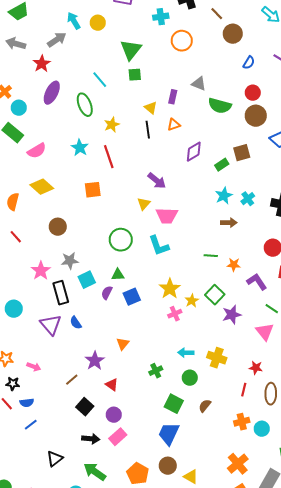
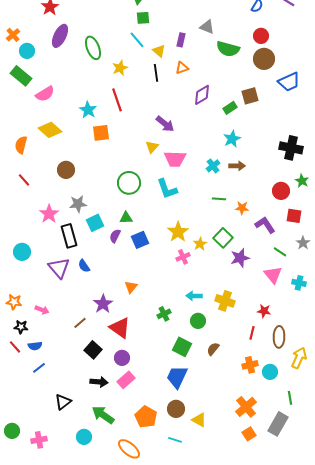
cyan line: (100, 80) -> (137, 40), moved
cyan star: (80, 148) -> (88, 110), moved
cyan cross: (248, 199) -> (213, 166), moved
red triangle: (112, 385) -> (120, 328), size x1.6

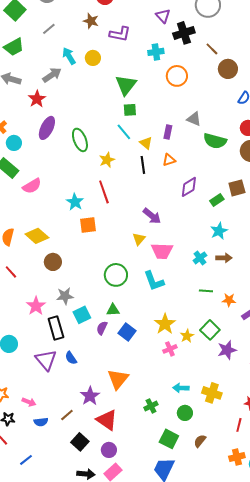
yellow diamond: (50, 130) -> (37, 236), moved
blue square: (140, 240) -> (127, 332), turned -30
orange triangle: (131, 287) -> (118, 379), size x1.6
blue semicircle: (35, 346) -> (41, 422), moved

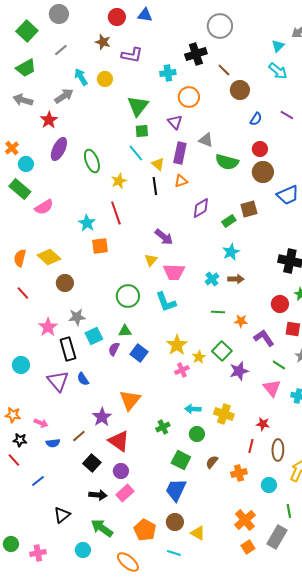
purple triangle: (163, 16) -> (175, 122), moved
purple rectangle: (168, 132) -> (180, 153), size x1.5
orange cross: (237, 457) -> (239, 473), moved

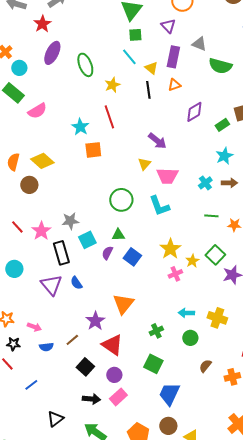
brown circle: (65, 283) -> (29, 185), moved
red line: (23, 293) -> (17, 227), moved
green square: (181, 460) -> (153, 364), moved

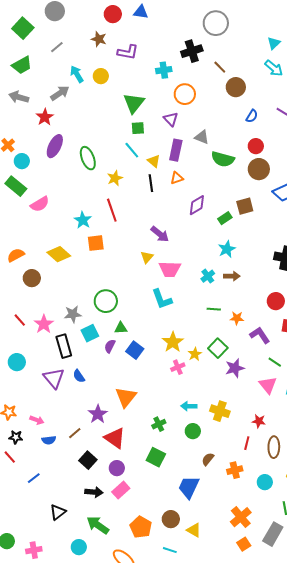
yellow diamond: (42, 161) -> (59, 254), moved
orange semicircle: (13, 162) -> (16, 255), turned 48
green circle: (121, 200) -> (106, 301), moved
blue trapezoid: (169, 394) -> (189, 487), moved

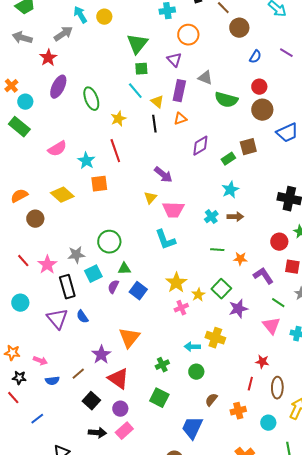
pink semicircle: (40, 204) -> (57, 149), moved
yellow cross: (220, 411) -> (215, 338), moved

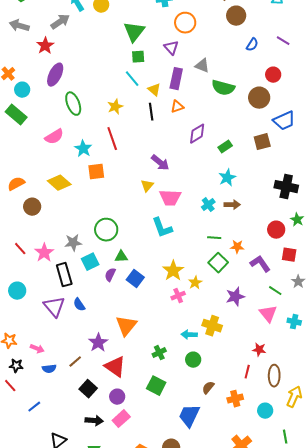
red circle: (259, 87) -> (273, 75), moved
green ellipse: (91, 99) -> (73, 104), moved
brown square: (248, 147) -> (262, 142), moved
green square: (221, 289) -> (218, 263), moved

